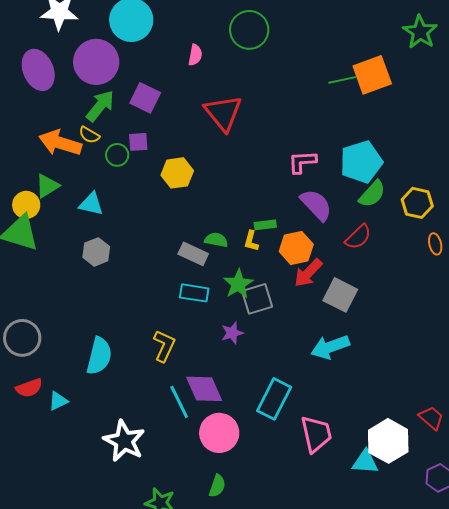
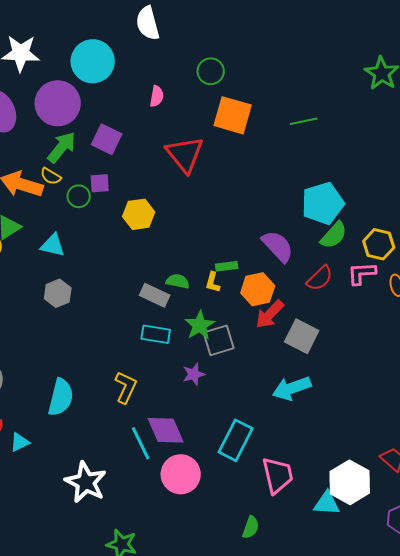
green circle: (249, 30) -> (211, 71), size x0.7
orange square: (372, 75) -> (233, 115), moved, turned 36
pink L-shape: (302, 162) -> (362, 273), moved
green semicircle: (217, 486) -> (251, 527), moved

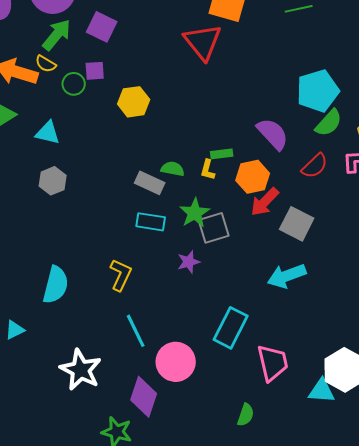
red triangle: (185, 154) -> (203, 42), moved
purple diamond: (166, 430) -> (144, 397), moved, turned 42

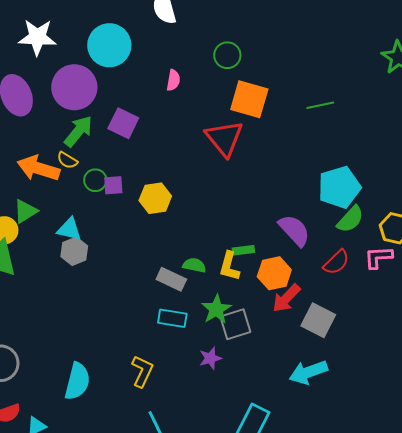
purple square: (95, 71) -> (113, 185), moved
yellow L-shape: (208, 170) -> (229, 266), size x1.4
gray hexagon: (53, 181) -> (74, 251), moved

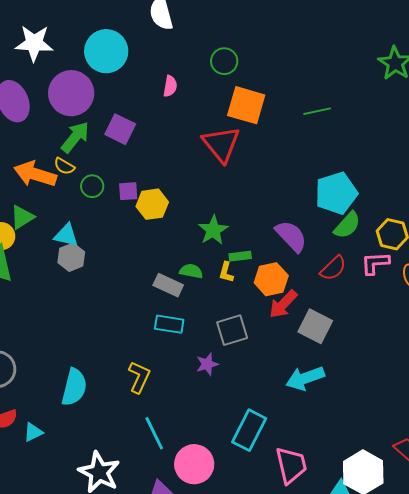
purple square: (113, 185) -> (128, 191), moved
yellow L-shape: (229, 266) -> (226, 272), size x0.7
green star: (216, 309) -> (213, 230), moved

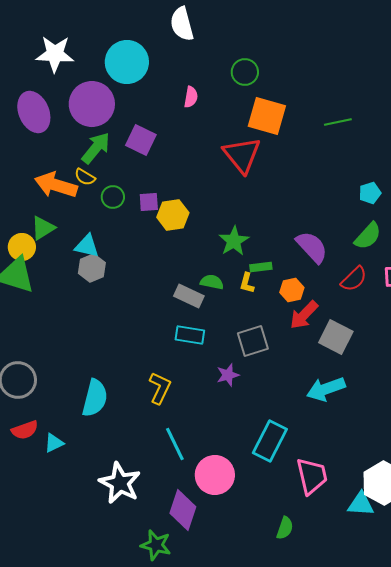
cyan pentagon: (336, 193) -> (370, 193), moved, size x0.5
orange hexagon: (271, 279) -> (292, 290), size x0.7

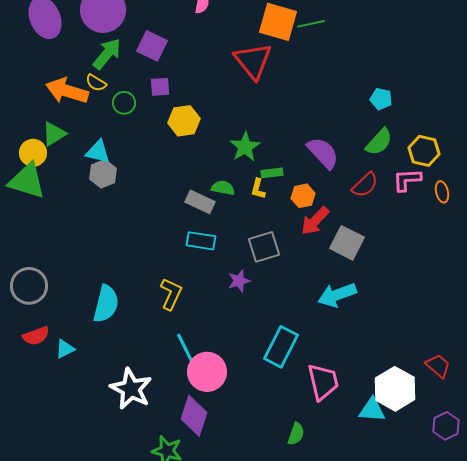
green line: (338, 122) -> (311, 24), moved
cyan pentagon: (370, 193) -> (381, 99), turned 30
purple square: (149, 202) -> (160, 87), moved
pink circle: (215, 475) -> (207, 372), moved

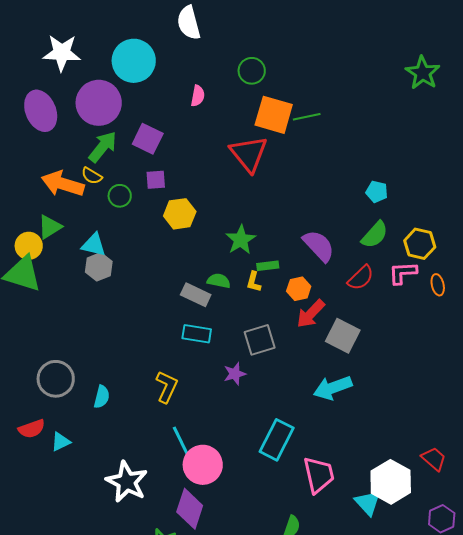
gray circle: (29, 286) -> (56, 379), moved
cyan semicircle: (106, 304) -> (102, 397), size x0.6
cyan triangle: (372, 410) -> (368, 503), turned 44

